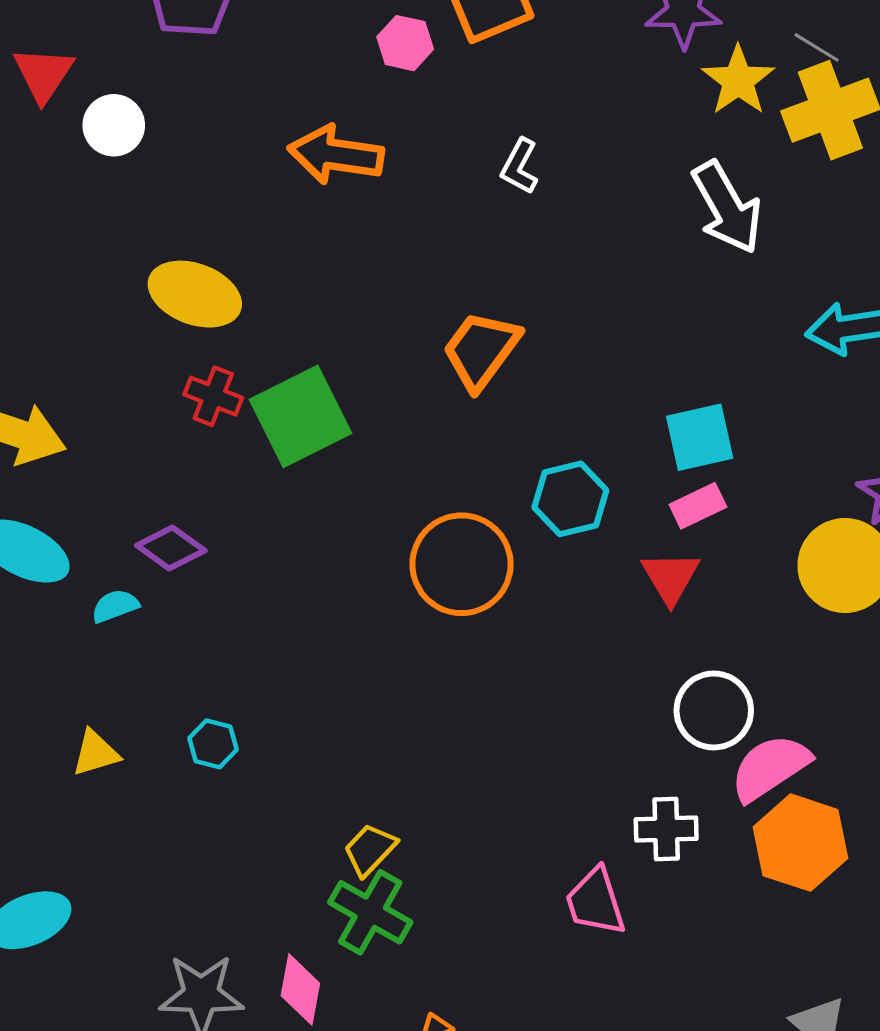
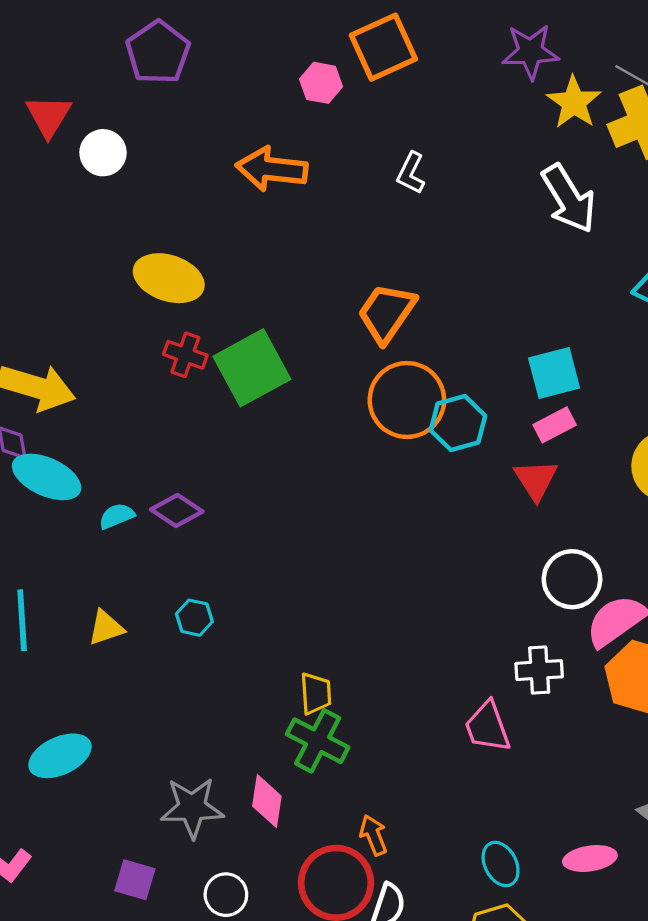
purple diamond: (171, 548) -> (177, 511), moved
orange circle: (462, 564) -> (407, 400), moved
yellow trapezoid: (370, 850) -> (316, 693), turned 135

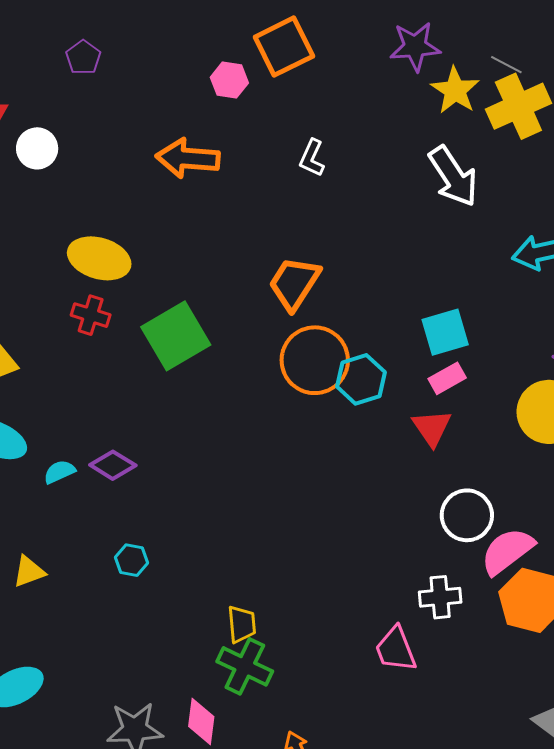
purple pentagon: (158, 52) -> (83, 57), size x0.6
red cross: (185, 355) -> (91, 315), moved
yellow triangle: (106, 628) -> (29, 571), moved

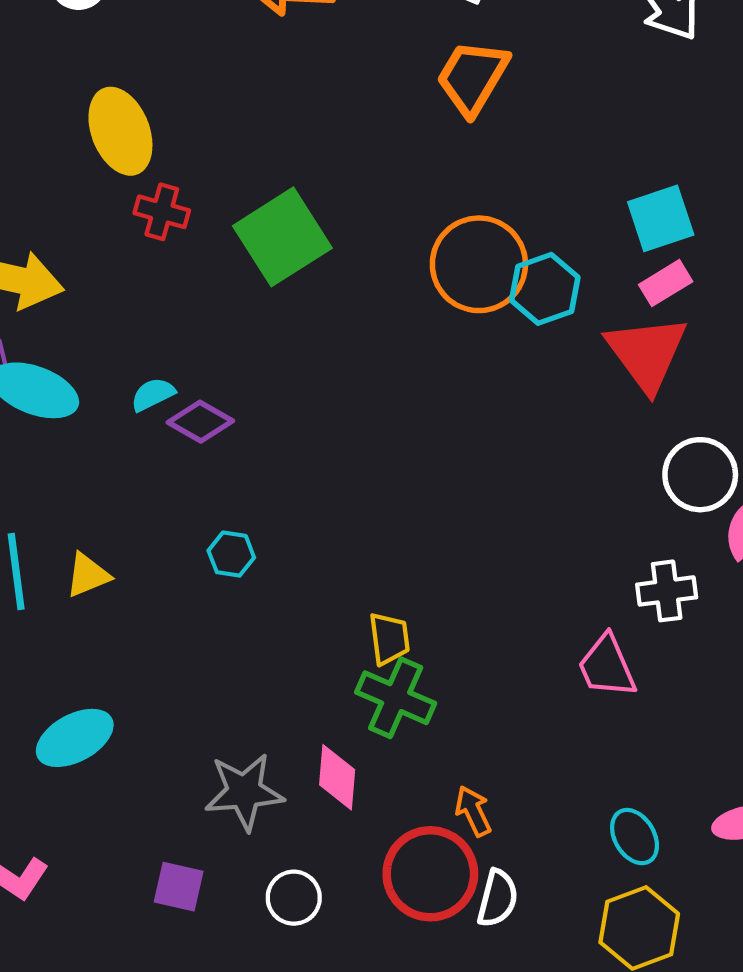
yellow ellipse: (99, 258) -> (120, 131), moved, turned 54
orange trapezoid: (294, 283) -> (472, 77), moved
red triangle: (432, 428) -> (647, 353), size x1.5
cyan semicircle: (59, 472) -> (153, 394), moved

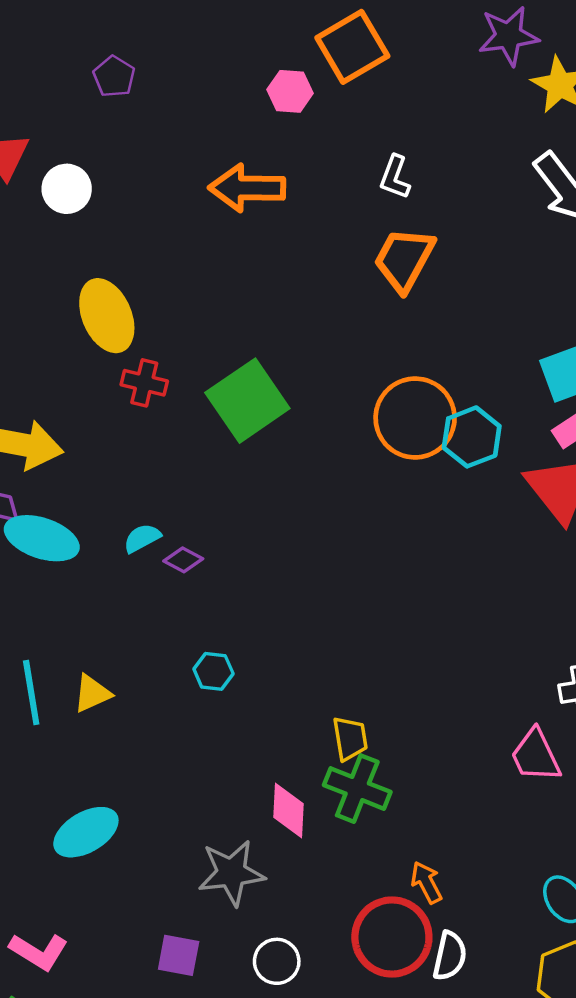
purple diamond: (200, 422) -> (183, 560), size x0.7
pink diamond: (337, 777) -> (289, 811), moved

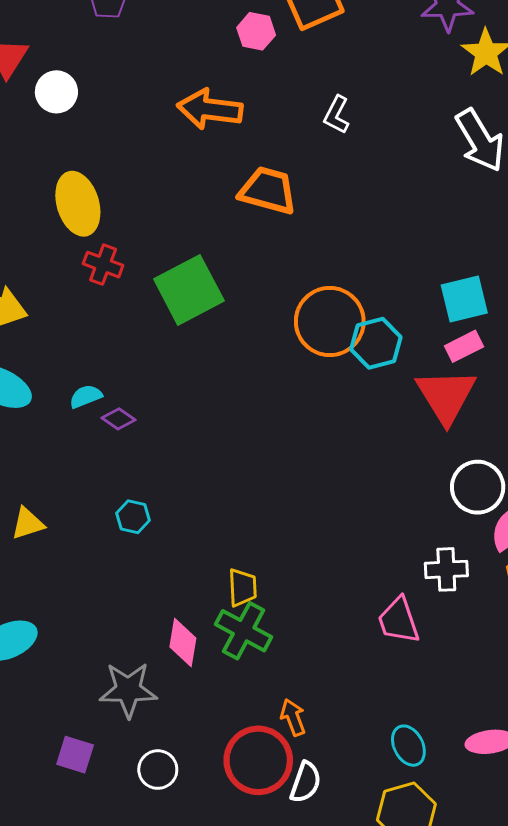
orange trapezoid: (404, 259) -> (268, 191), moved, turned 70

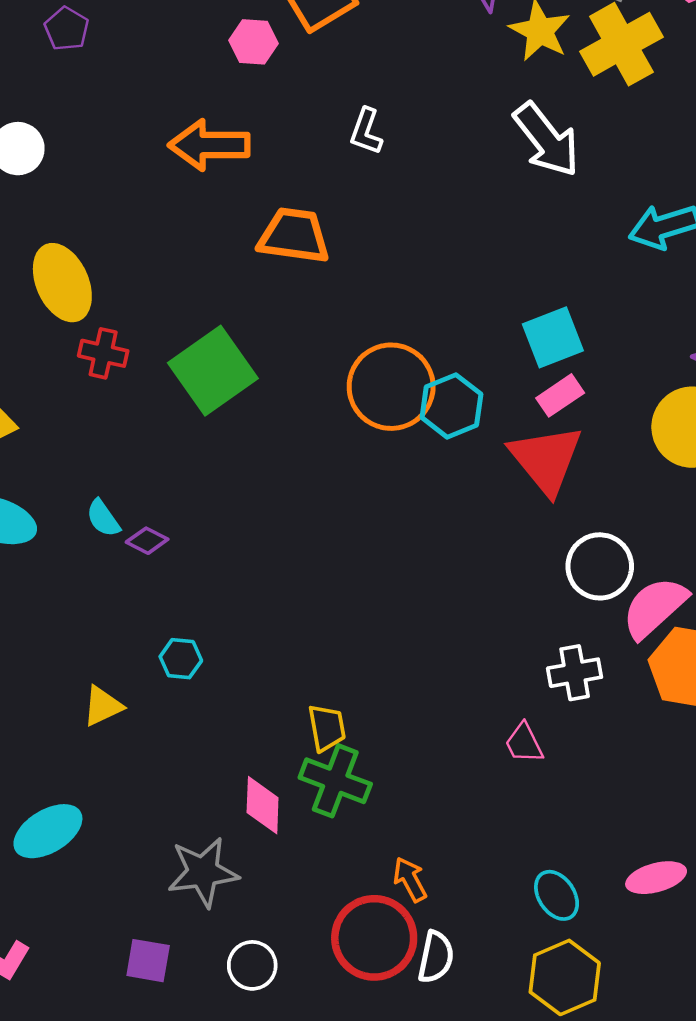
cyan semicircle: (86, 396) -> (103, 518), turned -96
yellow triangle: (28, 523) -> (103, 706), moved
pink trapezoid: (398, 620) -> (524, 743), size x0.7

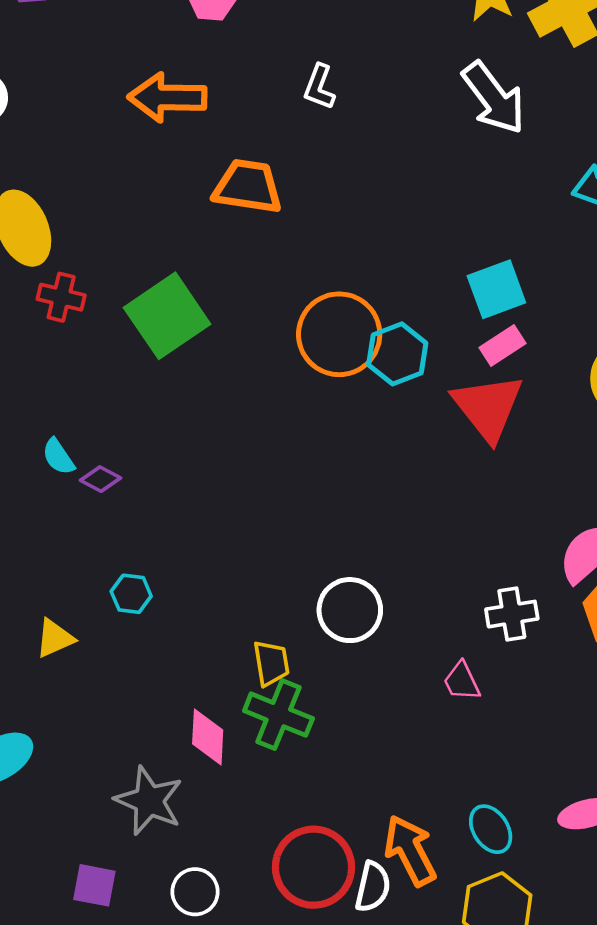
white circle: (600, 566) -> (350, 610), moved
gray star: (203, 872) -> (149, 801), turned 30
orange arrow: (410, 879) -> (410, 850), moved, size x1.6

